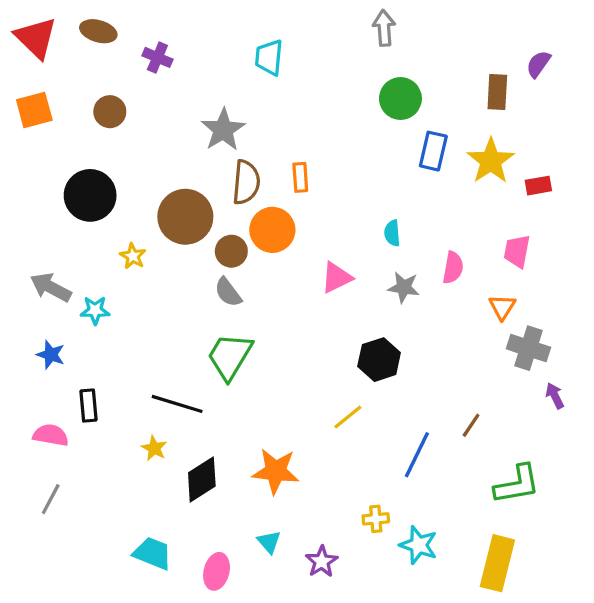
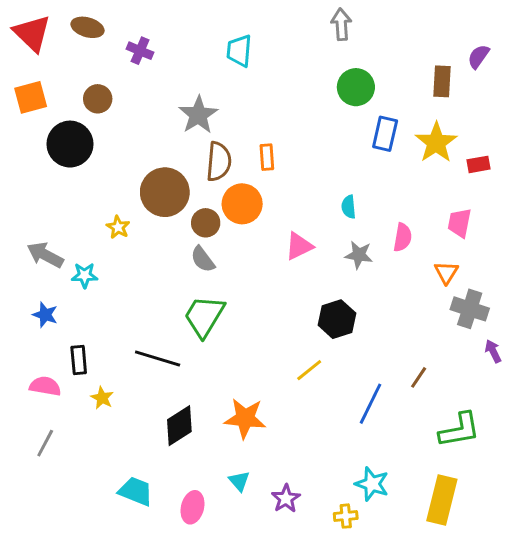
black circle: (90, 195) -> (70, 144), moved
yellow star: (154, 448) -> (102, 398), moved
yellow cross: (376, 519) -> (346, 516), moved

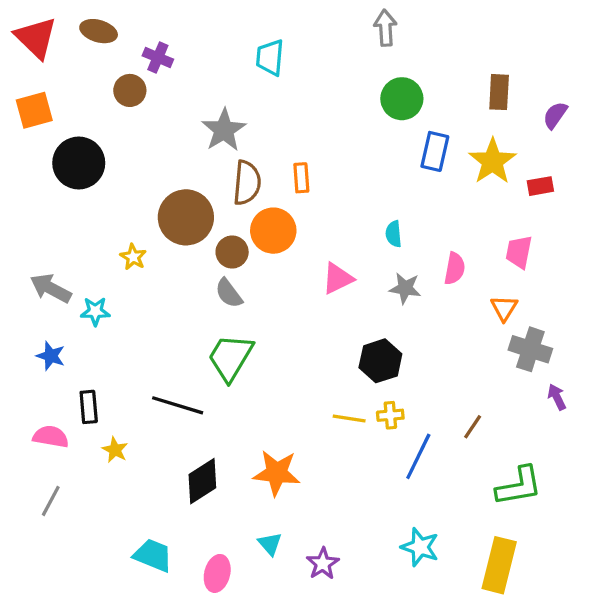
purple semicircle: (478, 57) -> (555, 115), moved
brown circle: (98, 99) -> (130, 90), moved
yellow line: (309, 370) -> (349, 419), turned 48
yellow cross: (346, 516) -> (390, 415), moved

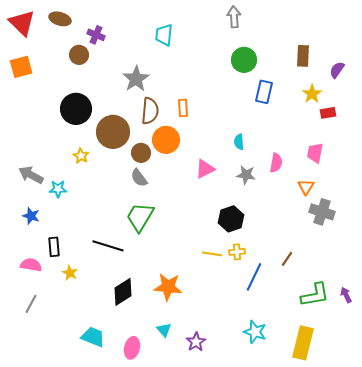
yellow star: (493, 161) -> (312, 94), moved, size x0.7
black circle: (79, 163) -> (76, 109), moved
purple arrow: (557, 397) -> (346, 295), moved

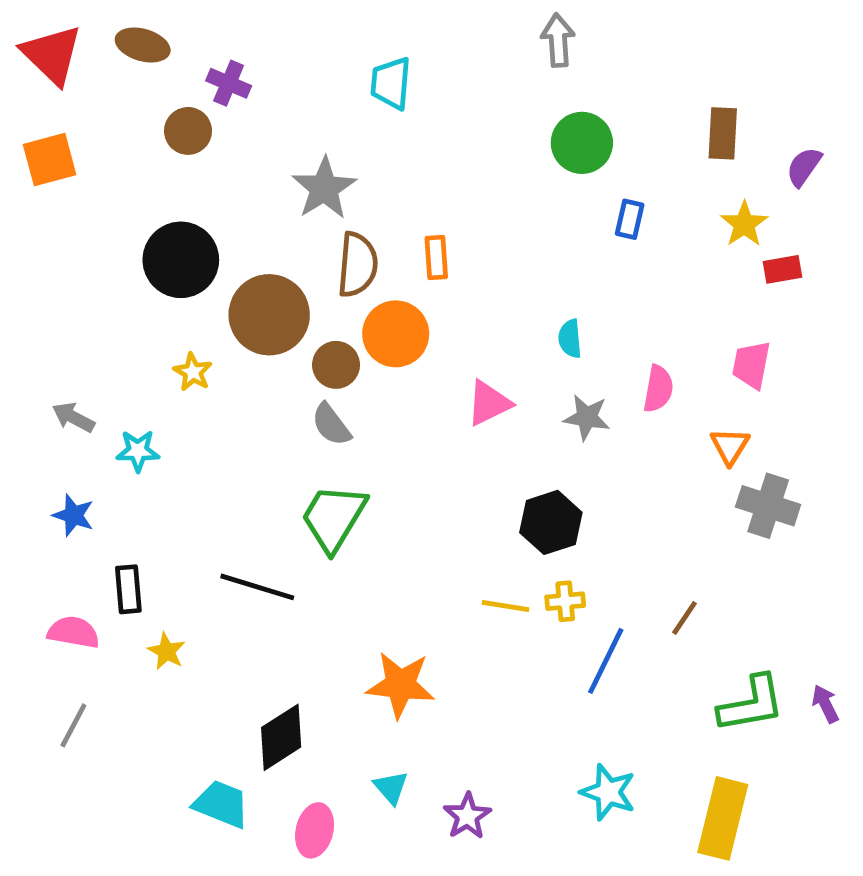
blue rectangle: (264, 92) -> (630, 219), size x0.7
gray arrow: (31, 175) -> (73, 417), size x0.7
black diamond: (123, 292) -> (281, 737), moved

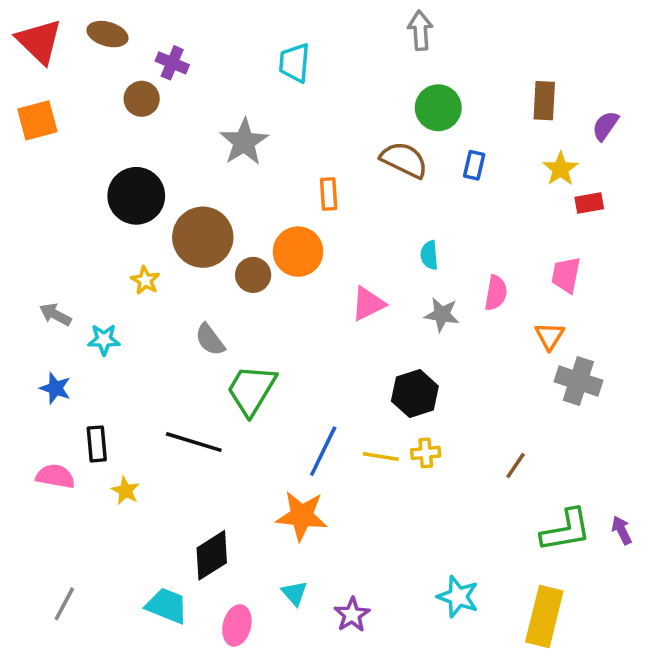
brown semicircle: (357, 265) -> (404, 160), moved, turned -69
gray semicircle: (331, 425) -> (210, 340), moved
blue line: (606, 661) -> (323, 451), moved
gray line: (73, 725) -> (64, 604), moved

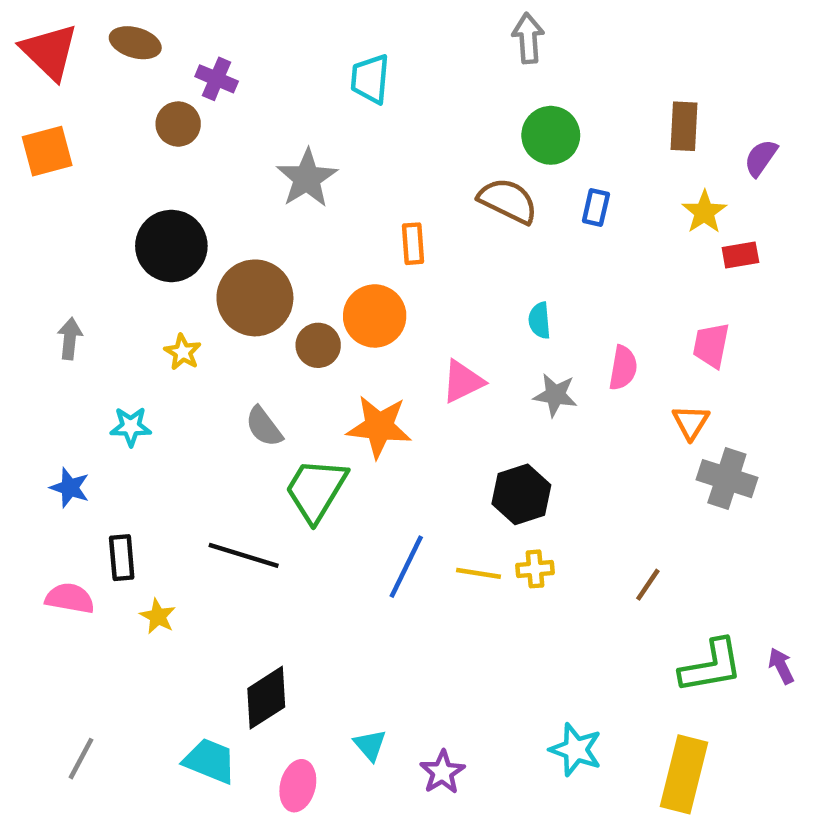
gray arrow: (55, 314) -> (70, 339), moved, turned 68
orange star: (302, 516) -> (379, 427), moved

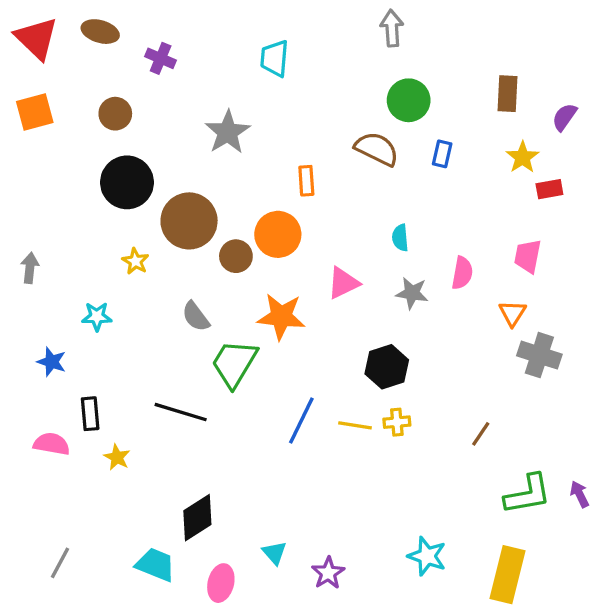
brown circle: (178, 124) -> (115, 114), moved
gray arrow: (70, 339) -> (30, 268), moved

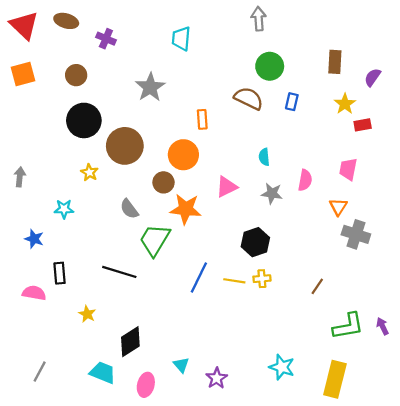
brown circle: (236, 256) -> (164, 182), moved
yellow star: (117, 457) -> (87, 314), moved

